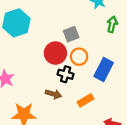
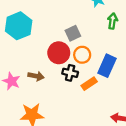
brown arrow: (53, 94) -> (36, 76), moved
orange rectangle: (86, 100) -> (89, 84), moved

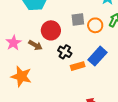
red circle: (59, 53) -> (51, 30), moved
orange circle: (82, 55) -> (95, 25), moved

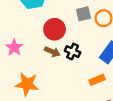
brown arrow: (35, 45) -> (52, 52), moved
orange rectangle: (78, 66) -> (97, 80), moved

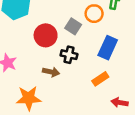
gray square: (83, 14) -> (73, 26), moved, turned -32
brown arrow: (52, 52) -> (51, 72), moved

